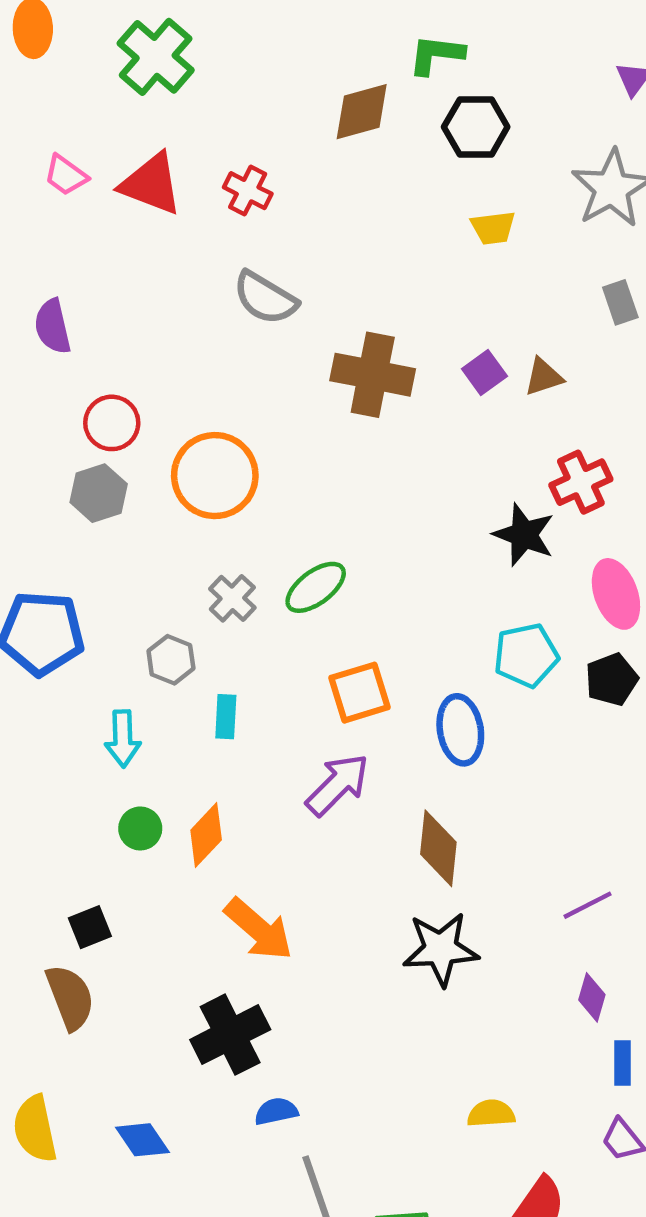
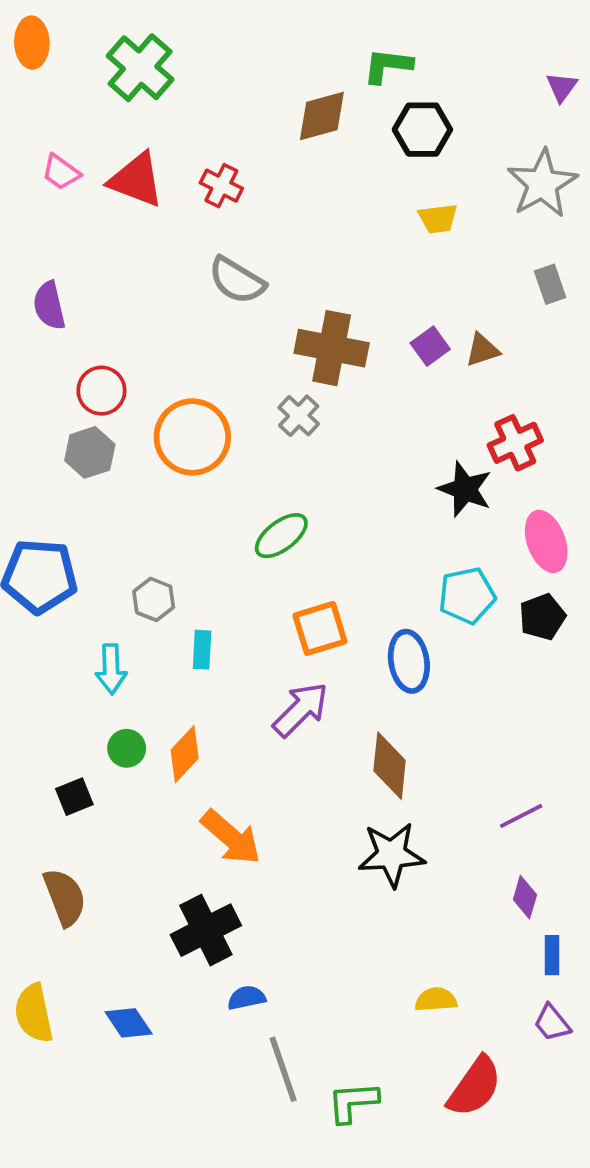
gray cross: (232, 598) -> (299, 416), moved
black square: (90, 927) -> (74, 797), moved

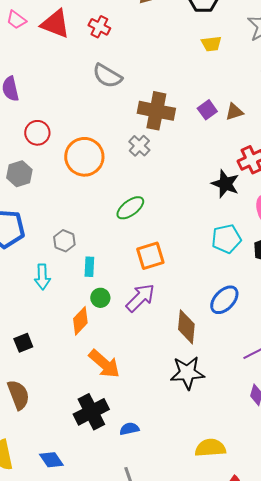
gray hexagon: (90, 452) -> (19, 174), moved
blue ellipse: (409, 661) -> (224, 300), moved, turned 52
green circle: (127, 748) -> (100, 298), moved
blue semicircle: (246, 998) -> (129, 429), moved
yellow semicircle: (436, 1000) -> (210, 448), size x1.4

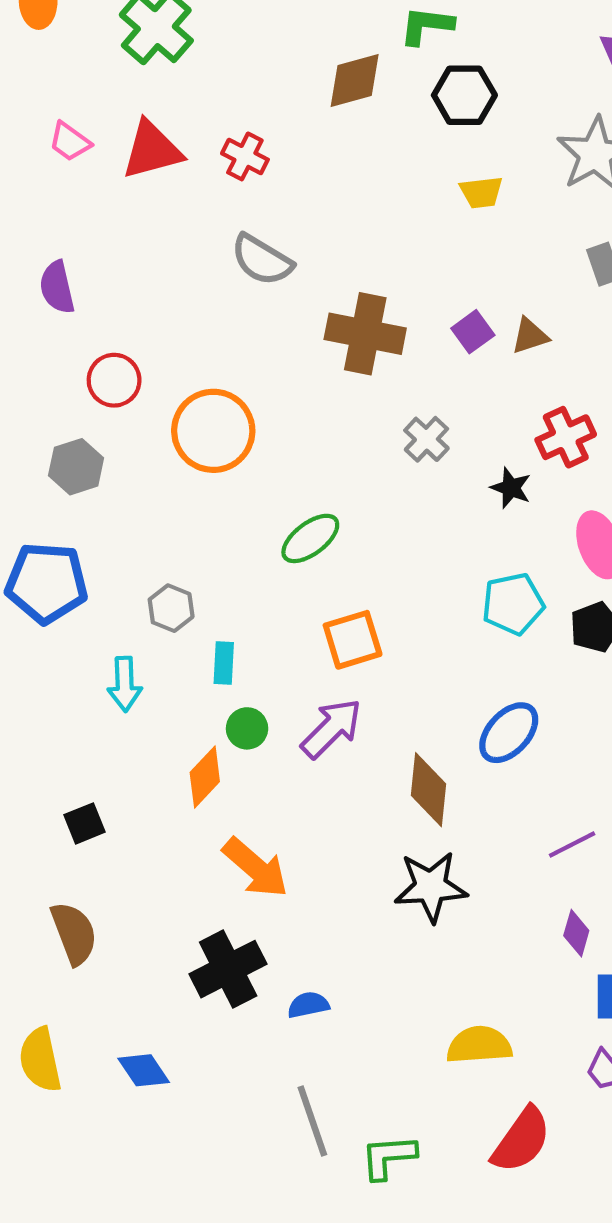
red triangle: (55, 24) -> (152, 150), turned -36
gray cross: (139, 146) -> (426, 439), moved
black star: (225, 184) -> (511, 488), size x0.7

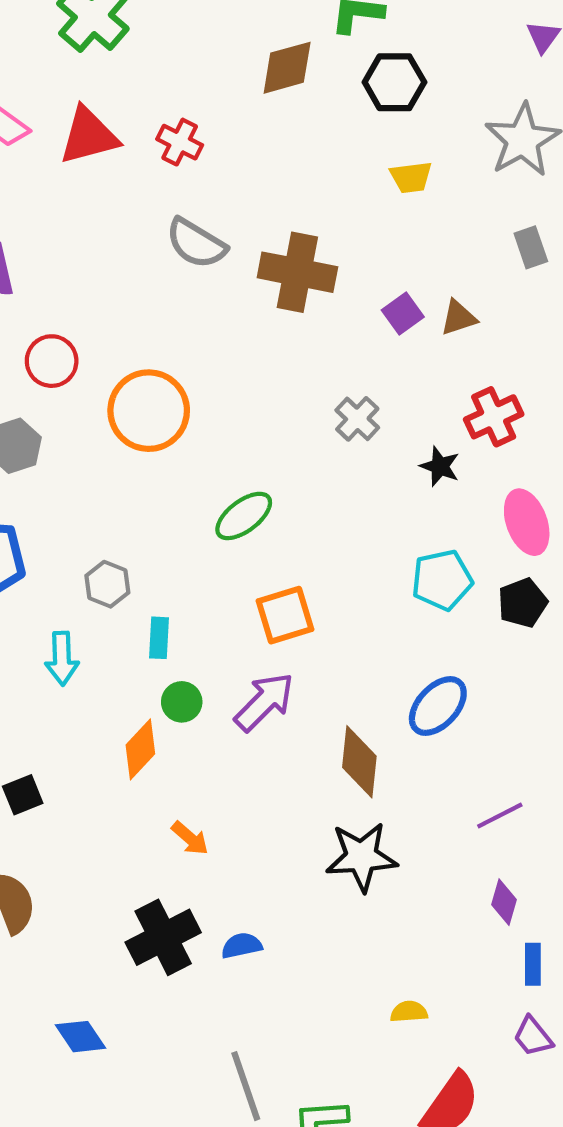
brown cross: (365, 334) -> (297, 272), moved
orange arrow: (255, 868) -> (190, 838), size x0.6
blue semicircle: (308, 1005) -> (242, 946), moved
yellow semicircle: (479, 1045) -> (409, 1012), size x0.6

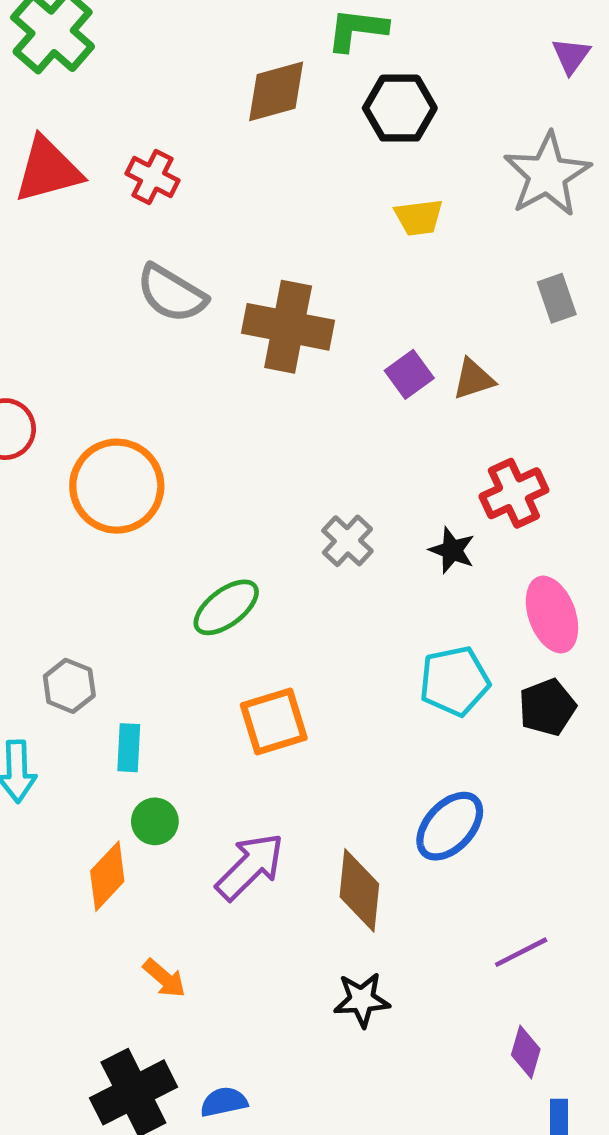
gray cross: (357, 419) -> (347, 541), moved
purple arrow: (264, 702) -> (250, 867), moved
black star: (361, 857) -> (362, 1000), size x0.7

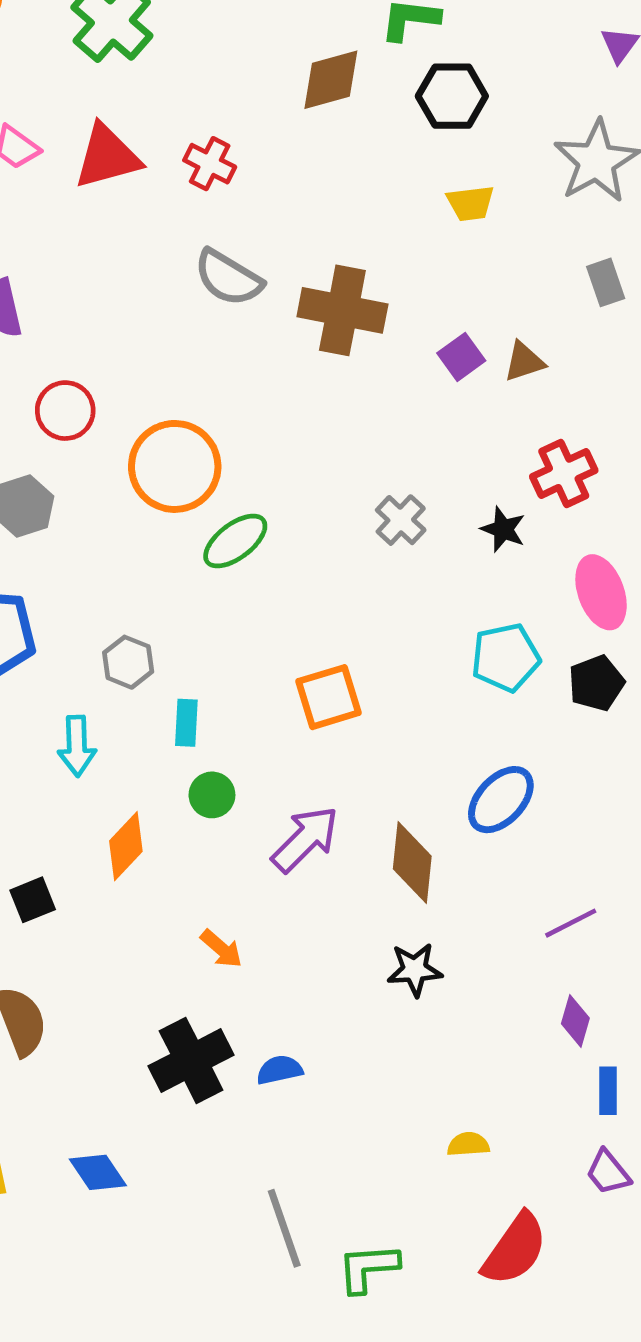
green ellipse: (226, 607) -> (235, 541), moved
orange diamond: (107, 876) -> (126, 846), moved

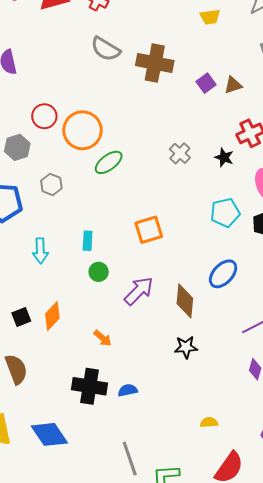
red circle: (65, 411) -> (44, 116), moved
gray hexagon: (128, 662) -> (51, 184), moved
orange diamond: (126, 846) -> (52, 316), moved
black cross: (191, 1061) -> (90, 386), turned 36
blue diamond: (98, 1172) -> (49, 434), size x1.5

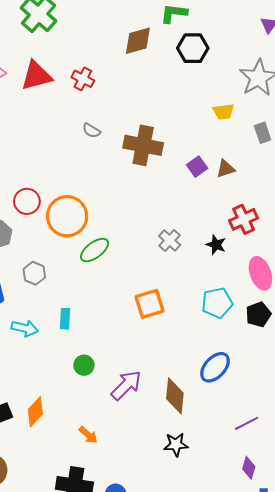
yellow trapezoid: (210, 17) -> (223, 112), moved
gray semicircle: (106, 49) -> (91, 131), size x0.6
orange square: (149, 230) -> (149, 304), moved
cyan rectangle: (88, 241) -> (65, 319), moved
cyan arrow: (40, 251) -> (25, 328), moved, turned -75

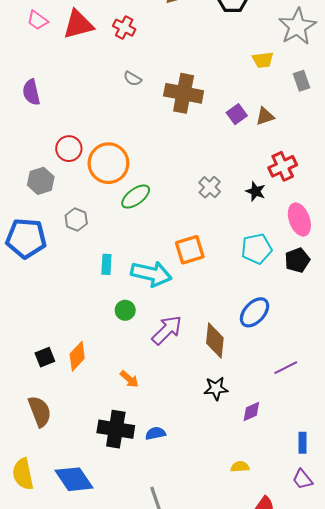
cyan arrow: (25, 328) -> (151, 274), moved, size x1.5
purple diamond: (249, 468) -> (251, 411), moved, turned 50

